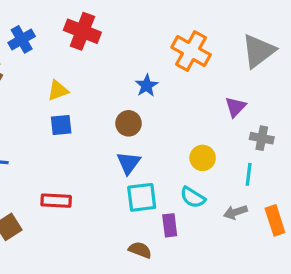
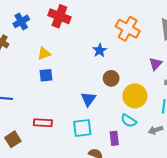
brown circle: (129, 123) -> (111, 78), moved
yellow circle: (203, 158) -> (135, 96), size x1.5
cyan square: (142, 197) -> (82, 128), moved

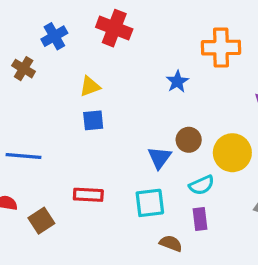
orange cross: (128, 29) -> (221, 48), turned -30
brown circle: (111, 78) -> (189, 140), moved
cyan semicircle: (129, 121) -> (202, 185), moved, turned -56

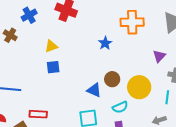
blue triangle: (160, 158) -> (94, 90), turned -42
red rectangle: (88, 195) -> (38, 114), moved

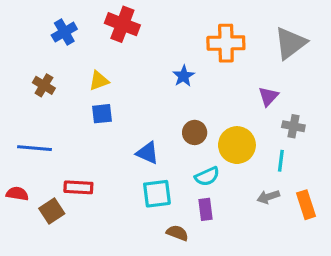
brown cross: (10, 35) -> (44, 85), moved
blue triangle: (94, 90) -> (148, 153), moved

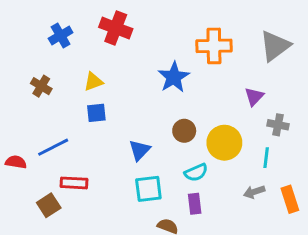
blue star: (184, 76) -> (174, 77), size x1.5
blue line: (35, 148) -> (53, 147), moved, turned -32
blue triangle: (148, 153) -> (139, 150), turned 50
red semicircle: (17, 194) -> (16, 162), moved

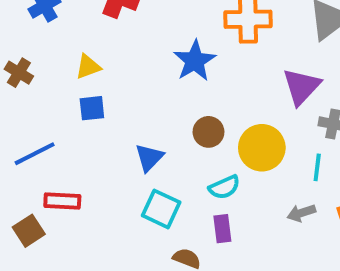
purple triangle: (254, 97) -> (301, 86), size x1.5
cyan square: (148, 189) -> (161, 209), turned 32

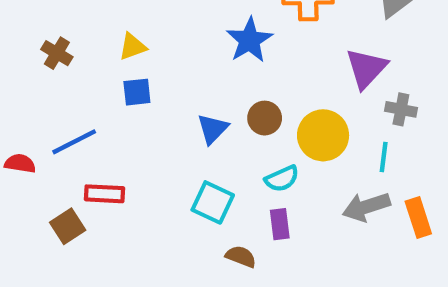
blue triangle: (149, 158) -> (213, 129), moved
gray arrow: (301, 213) -> (366, 207), size x1.5

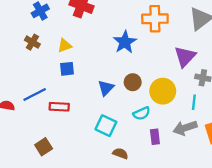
brown cross: (57, 53) -> (32, 42), moved
red rectangle: (104, 194) -> (59, 107), moved
purple rectangle: (280, 224) -> (155, 137), moved
brown square: (68, 226) -> (44, 147), moved

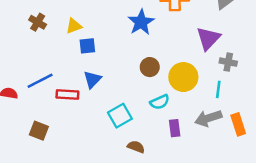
blue square: (67, 69) -> (87, 46), moved
blue triangle: (106, 88) -> (92, 80), moved
cyan square: (106, 126) -> (120, 116), turned 35
brown square: (44, 147) -> (39, 131), moved, turned -36

